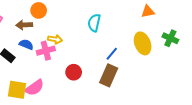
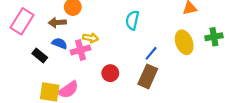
green cross: (170, 38) -> (214, 37), turned -35

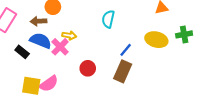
yellow ellipse: (184, 42) -> (156, 40), turned -55
blue semicircle: (60, 43) -> (41, 41), size x1.5
pink cross: (80, 50) -> (60, 47), turned -30

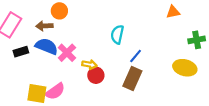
cyan semicircle: (108, 19) -> (117, 35), moved
yellow arrow: (69, 35) -> (89, 65), moved
yellow ellipse: (156, 40) -> (185, 68), moved
black rectangle: (22, 52) -> (21, 52), moved, turned -56

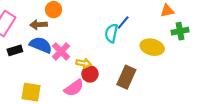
green cross: (197, 40) -> (180, 31), moved
blue line: (136, 56) -> (123, 23), moved
yellow ellipse: (185, 68) -> (152, 47), moved
pink semicircle: (55, 91) -> (74, 88), moved

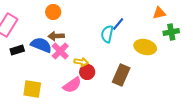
brown arrow: (39, 25) -> (56, 36), moved

